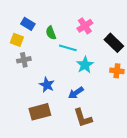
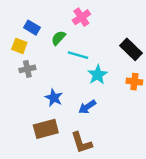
pink cross: (85, 26) -> (81, 17), moved
green semicircle: (51, 33) -> (58, 38), turned 64
brown L-shape: (83, 118) -> (81, 143), moved

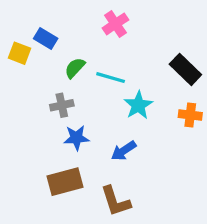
green semicircle: (58, 38) -> (75, 68), moved
yellow square: (19, 46) -> (20, 53), moved
gray cross: (27, 69) -> (62, 105), moved
blue star: (54, 98) -> (76, 138), turned -30

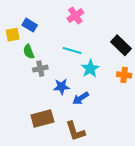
yellow square: (20, 53) -> (13, 35), turned -32
green semicircle: (75, 68) -> (29, 52), moved, turned -64
blue star: (76, 138) -> (62, 87), moved

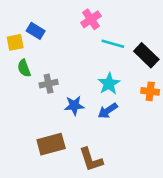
cyan line: (72, 51) -> (113, 44), moved
green semicircle: (29, 52) -> (24, 68), moved
blue arrow: (81, 98) -> (108, 111), moved

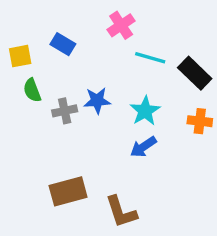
blue rectangle: (36, 31) -> (63, 44), moved
blue star: (74, 106) -> (97, 101), moved

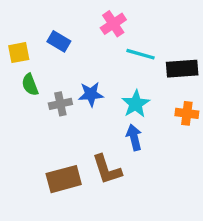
black rectangle: (195, 73) -> (182, 69), turned -48
blue arrow: (143, 147) -> (134, 137), turned 110
brown L-shape: (121, 212) -> (107, 169), moved

